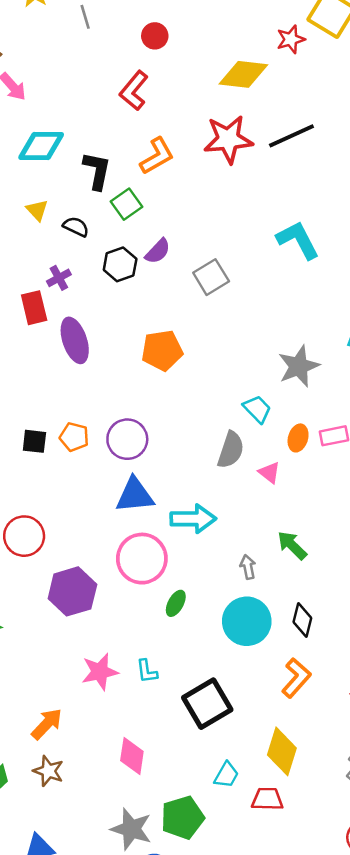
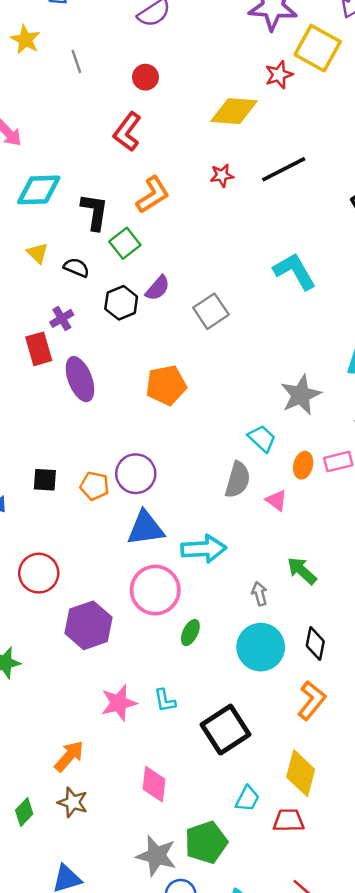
red star: (228, 139) -> (222, 175), size x0.5
orange pentagon: (74, 437) -> (95, 486), moved

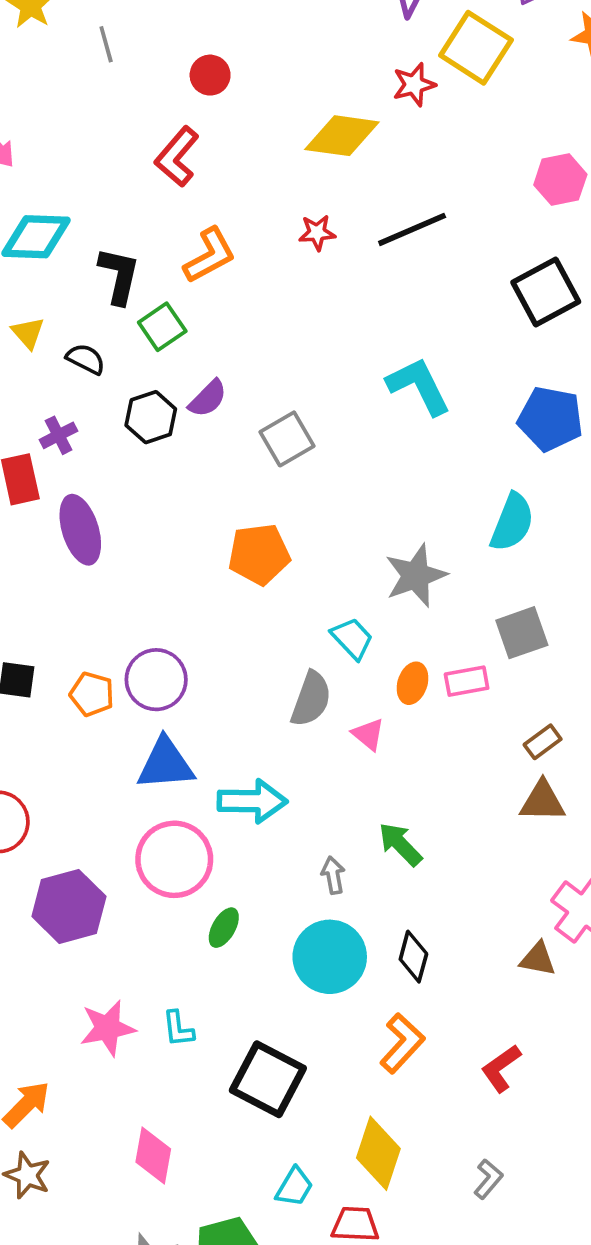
orange pentagon: (166, 385) -> (259, 554), moved
black square: (226, 730) -> (268, 1079), turned -33

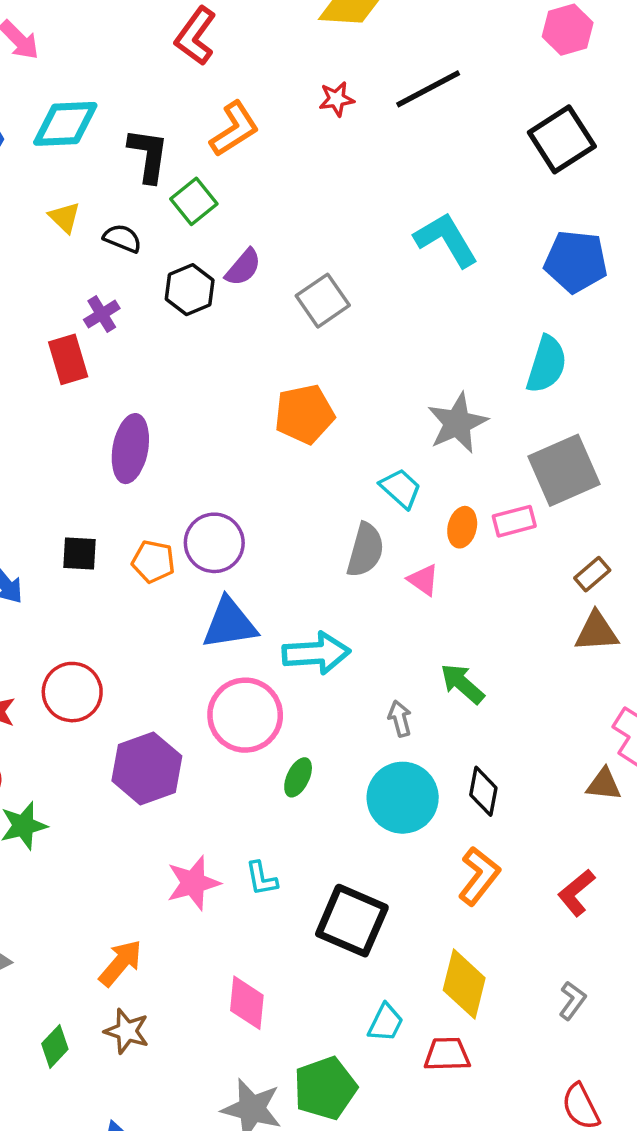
purple ellipse: (80, 530) -> (130, 449), moved, turned 32
gray square: (522, 633) -> (564, 470), size x1.4

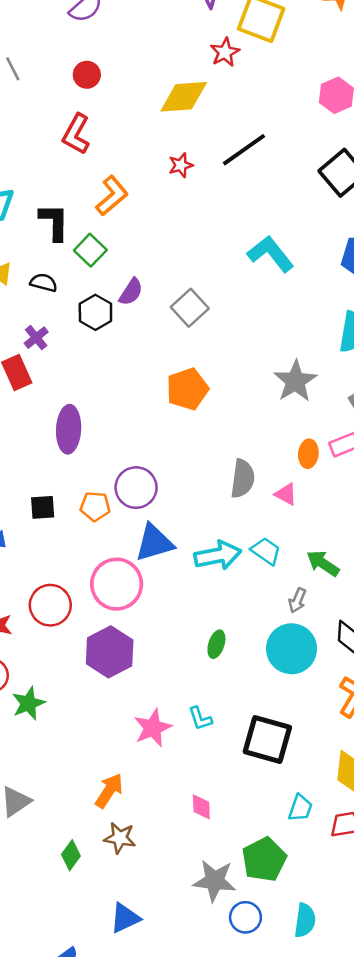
cyan trapezoid: (401, 488) -> (266, 551), moved
pink circle: (245, 715) -> (117, 584), moved
gray arrow: (400, 719) -> (297, 600), moved, turned -135
pink diamond: (247, 1003) -> (201, 807), size x0.7

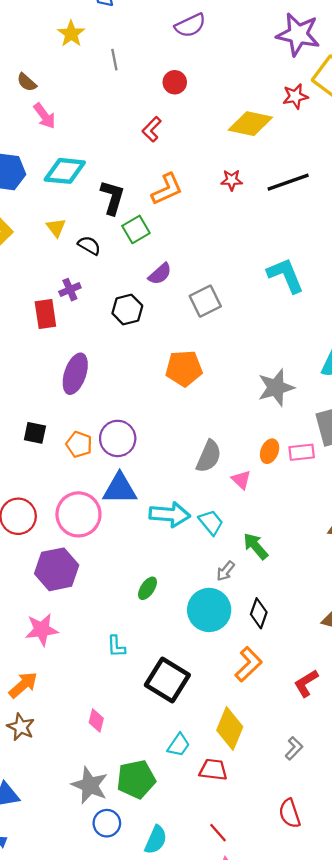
red L-shape: (76, 134) -> (152, 129), size x0.7
black hexagon: (95, 312) -> (127, 310), moved
pink star: (153, 728) -> (42, 630), moved

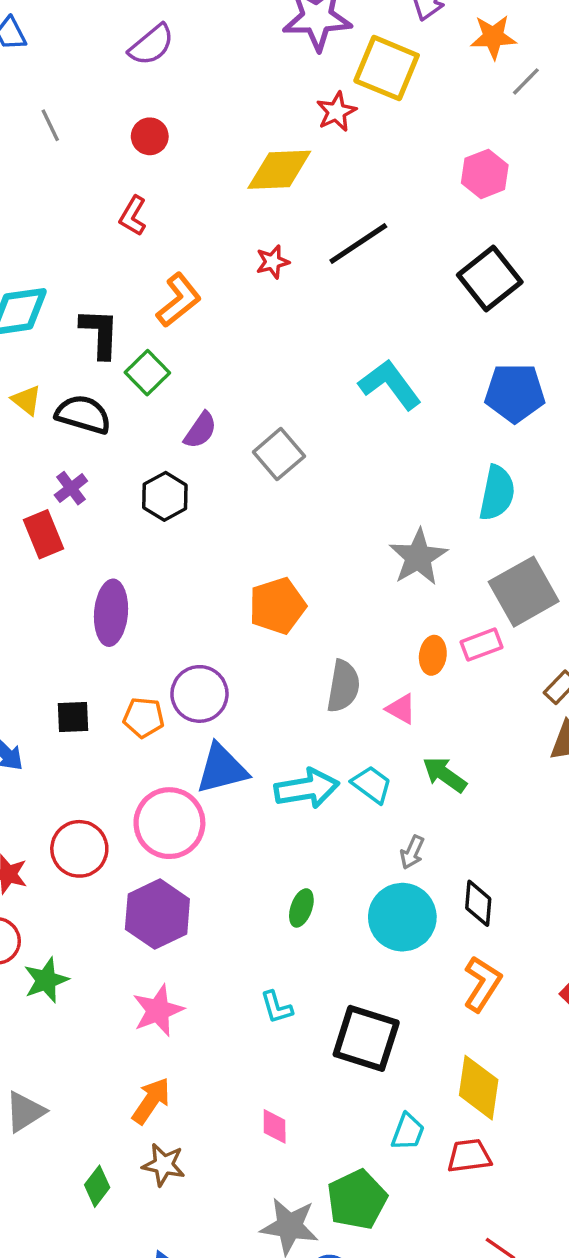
black semicircle: (89, 245) -> (83, 414), size x1.5
orange pentagon: (184, 368) -> (277, 606), moved
green arrow: (256, 546) -> (445, 775), moved

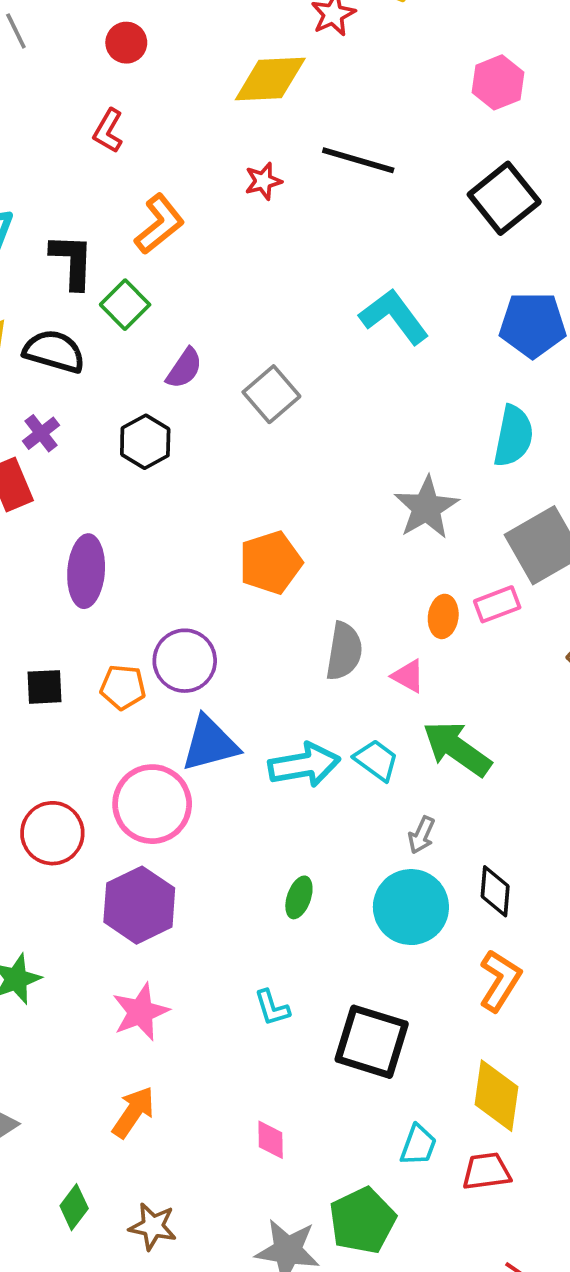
black line: (358, 243) -> (358, 160), turned 50
green arrow: (445, 775) -> (457, 749), size x1.4
brown star: (164, 1165) -> (153, 1226), moved

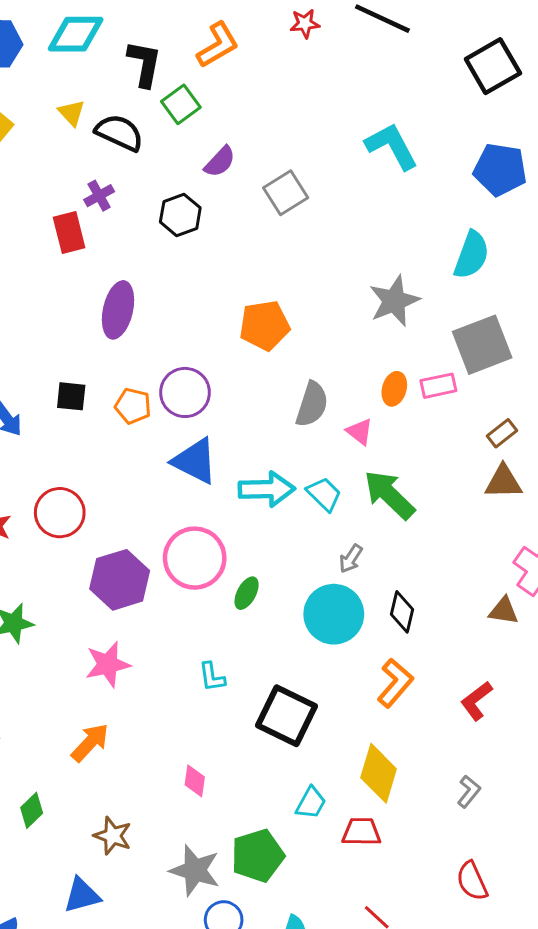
blue triangle: (210, 744) -> (195, 461), turned 33
pink circle: (152, 804) -> (195, 558), moved
brown star: (153, 1226) -> (113, 836), moved

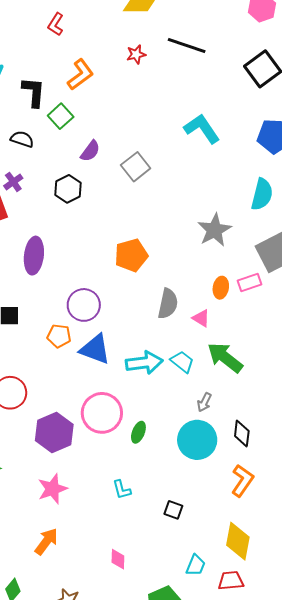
black semicircle: (119, 133) -> (22, 139), size x0.7
orange pentagon: (133, 406) -> (59, 336), moved
black square: (286, 716) -> (173, 510), size x0.5

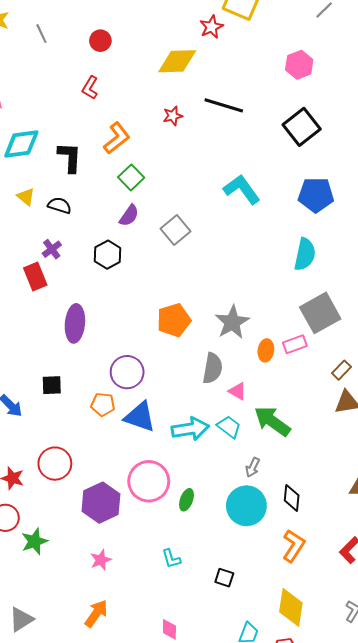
green square: (61, 116) -> (131, 177), moved
gray star: (214, 230) -> (232, 322), moved
pink triangle: (201, 318) -> (237, 391), moved
pink star: (52, 489) -> (101, 560), size x0.7

